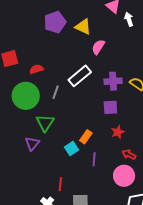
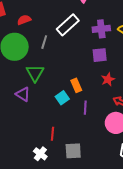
orange rectangle: (86, 137) -> (76, 85), turned -56
purple triangle: (32, 144) -> (23, 94), turned -35

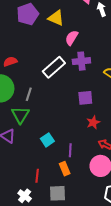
purple cross: (101, 29) -> (81, 61), moved
gray line: (44, 42) -> (29, 94), moved
orange rectangle: (76, 85) -> (65, 169), moved

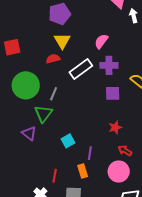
yellow triangle: (56, 18) -> (62, 41), moved, turned 30
red semicircle: (10, 62) -> (53, 59), moved
purple square: (85, 98) -> (113, 93), moved

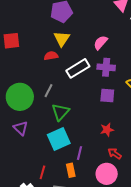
green circle: (26, 85) -> (20, 97), moved
green triangle: (43, 114) -> (60, 112), moved
cyan square: (68, 141) -> (59, 139), size x1.6

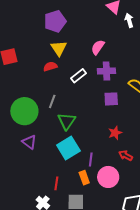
white rectangle: (78, 68) -> (79, 76), size x0.7
pink circle: (107, 174) -> (108, 177), moved

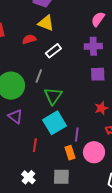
pink semicircle: (98, 47) -> (98, 19), moved
yellow triangle: (59, 48) -> (46, 23), turned -36
red semicircle: (50, 66) -> (29, 39), moved
white rectangle: (79, 76) -> (53, 51), moved
red line: (56, 183) -> (35, 145), moved

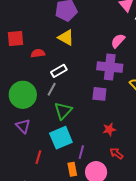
red semicircle: (29, 39) -> (38, 53), moved
purple cross: (93, 46) -> (110, 67), size x1.4
white rectangle: (53, 51) -> (59, 71), moved
purple square: (98, 74) -> (99, 94), moved

